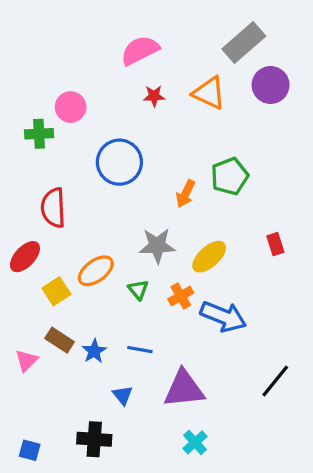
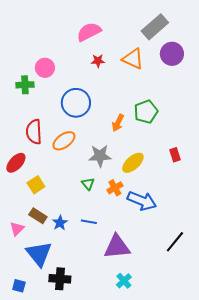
orange ellipse: (96, 271) -> (64, 141), moved
blue triangle: (123, 395) -> (39, 254), moved, size x2.0

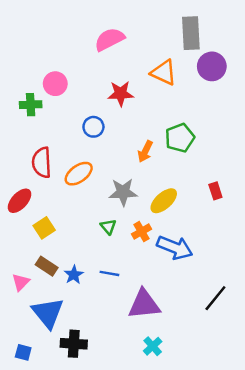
gray rectangle: (155, 27) -> (191, 33), turned -52
red star: (98, 61) -> (121, 94), moved, size x1.5
blue circle: (76, 103) -> (93, 127), size x0.6

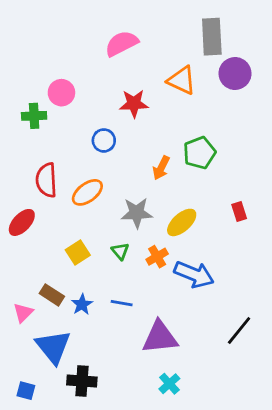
yellow square: (44, 228) -> (78, 253), moved

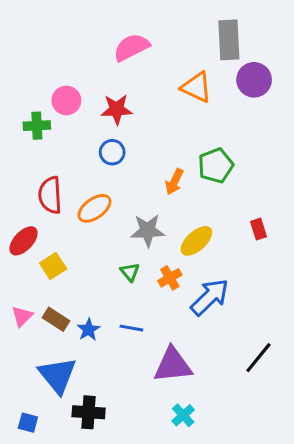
red star: (134, 104) -> (117, 109), moved
yellow square: (78, 253) -> (53, 266), moved
blue arrow: (194, 274) -> (210, 297), turned -66
pink triangle: (23, 313) -> (22, 316), moved

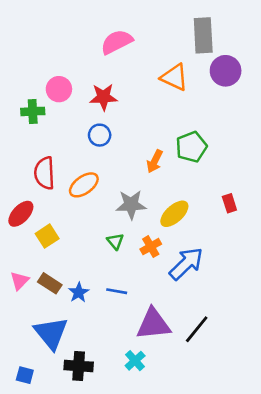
black line: (258, 358) -> (197, 329), moved
cyan cross: (183, 415) -> (135, 361), moved

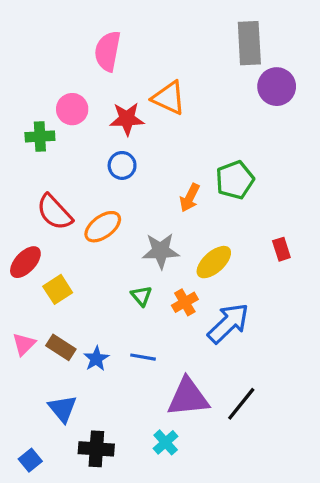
pink semicircle: (117, 42) -> (108, 51), moved, turned -52
orange triangle: (174, 77) -> (169, 98), moved
red semicircle: (44, 173) -> (54, 212), turned -40
blue triangle: (51, 333) -> (62, 409), size x0.7
blue square: (25, 375) -> (30, 460), turned 36

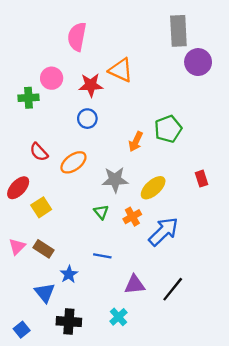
red semicircle: (54, 212) -> (39, 152), size x0.7
blue star: (96, 359) -> (69, 274), moved
purple triangle: (188, 397) -> (135, 285), size x0.7

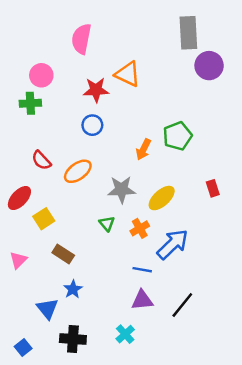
pink circle: (52, 78) -> (41, 75), moved
brown rectangle: (44, 249) -> (63, 254), moved
blue line: (102, 256) -> (142, 270), moved

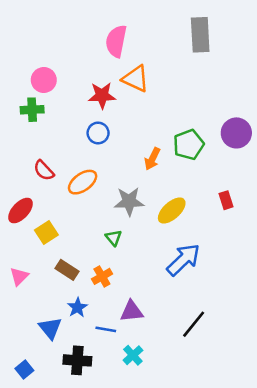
pink semicircle: (81, 39) -> (116, 41), moved
purple circle: (209, 66) -> (236, 133), moved
orange cross: (140, 228) -> (102, 276), moved
blue line: (142, 270) -> (106, 329), moved
purple triangle: (142, 300) -> (132, 311), moved

